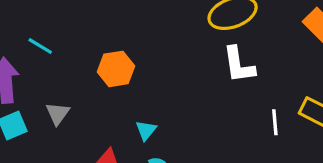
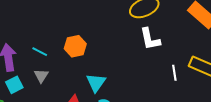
cyan line: (40, 46) -> (40, 52), moved
cyan triangle: (146, 130) -> (96, 83), size x1.5

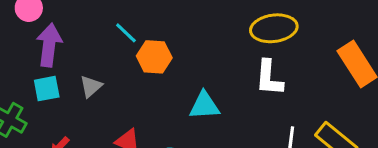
cyan line: (40, 52) -> (126, 33), moved
cyan triangle: (96, 83) -> (204, 106), moved, turned 35

